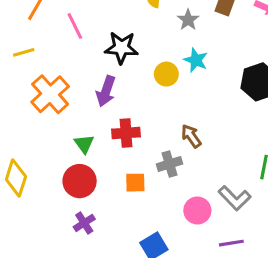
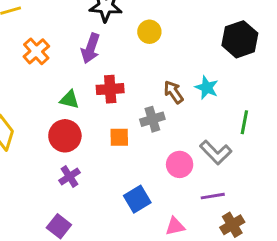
cyan star: (196, 60) -> (207, 88), moved
orange cross: (50, 94) -> (36, 51), size x0.7
green triangle: (84, 144) -> (69, 100), turned -40

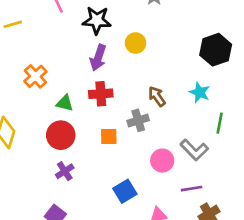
purple arrow: (91, 48) -> (98, 58), moved
orange cross: (36, 51) -> (35, 76), moved
cyan star: (207, 88) -> (200, 92), moved

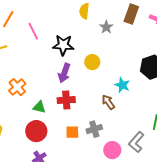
cyan star: (200, 92) -> (122, 85), moved
gray cross: (138, 120) -> (94, 129), moved
gray L-shape: (194, 150) -> (136, 142), turned 85

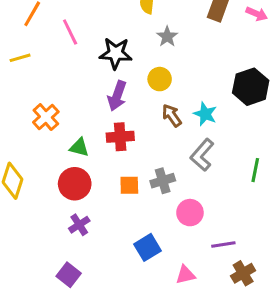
gray star: (106, 27) -> (167, 37), moved
brown arrow: (108, 102) -> (172, 115), moved
gray L-shape: (136, 142) -> (202, 155), moved

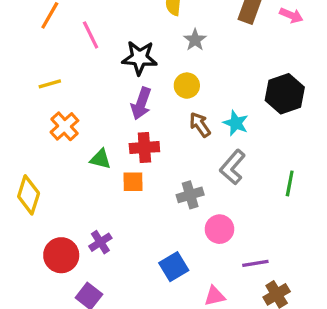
yellow line: (20, 58) -> (50, 84), moved
red circle: (75, 184) -> (61, 255), moved
orange square: (129, 185) -> (133, 182), moved

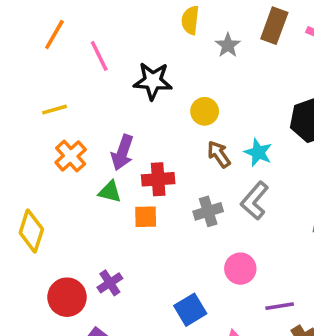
gray star: (195, 40) -> (228, 45), moved
purple arrow: (141, 103) -> (122, 152), moved
gray cross: (190, 195) -> (208, 211), moved

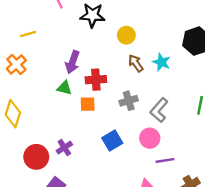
orange cross: (71, 156) -> (16, 64), moved
gray L-shape: (255, 201) -> (159, 110), moved
purple line: (280, 306) -> (165, 160), moved
blue square: (190, 310) -> (112, 141), moved

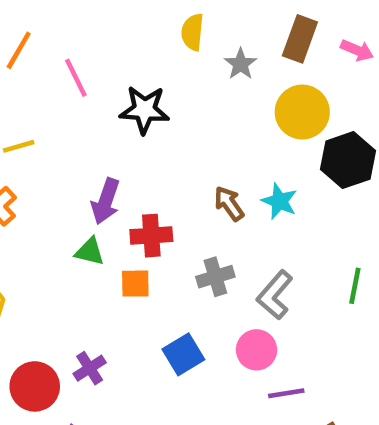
yellow circle: (126, 35) -> (302, 112), moved, size x1.5

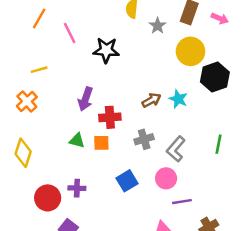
brown arrow: (229, 204) -> (151, 100), turned 96
green triangle: (90, 252) -> (77, 141), moved
purple cross: (90, 368) -> (77, 188), turned 35

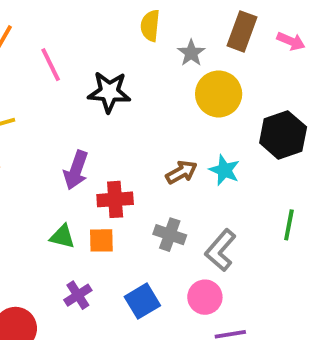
yellow circle: (190, 51) -> (219, 94), moved
gray cross: (144, 139) -> (170, 235), turned 36
green line: (219, 144) -> (289, 225), moved
purple cross: (77, 188) -> (78, 295), moved, turned -35

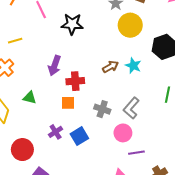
gray cross: (170, 235) -> (102, 109), moved
green triangle: (62, 237) -> (30, 98), moved
blue square: (142, 301) -> (79, 136), moved

